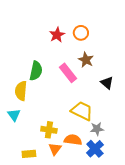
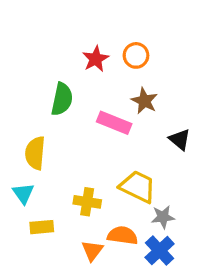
green semicircle: (36, 71) -> (62, 99), moved
pink rectangle: (68, 73) -> (114, 123), turned -30
yellow cross: (49, 130) -> (87, 202), moved
yellow rectangle: (29, 154) -> (42, 227), moved

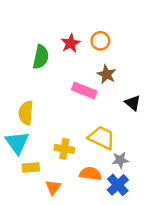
green semicircle: (62, 99) -> (41, 57), moved
cyan triangle: (23, 193) -> (17, 143), size x1.5
orange triangle: (92, 251) -> (53, 187), moved

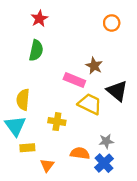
orange circle: (100, 41) -> (112, 23), moved
red star: (71, 43) -> (39, 19), moved
black triangle: (133, 103) -> (117, 91), size x1.5
yellow trapezoid: (102, 138) -> (90, 104), moved
yellow cross: (64, 149) -> (57, 122), moved

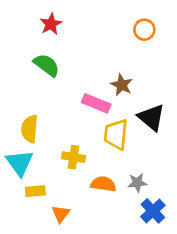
green semicircle: (36, 50) -> (47, 65), turned -65
yellow trapezoid: (90, 104) -> (116, 134), turned -110
orange semicircle: (80, 153) -> (103, 184), moved
blue cross: (104, 163) -> (153, 211), moved

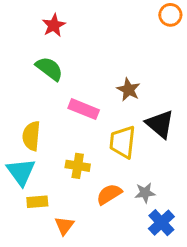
orange circle: (144, 30) -> (170, 15), moved
pink rectangle: (96, 103) -> (84, 109), moved
orange semicircle: (103, 184) -> (109, 194), turned -40

